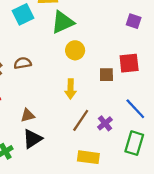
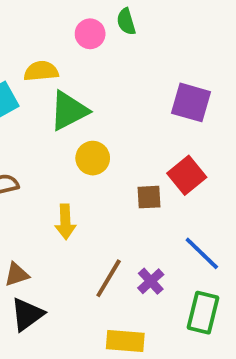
purple square: (134, 21) -> (191, 102), size x1.5
red square: (129, 63) -> (187, 175), turned -30
yellow arrow: (71, 89) -> (65, 222), moved

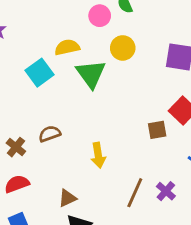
green triangle: (69, 111) -> (91, 74), turned -32
yellow circle: (93, 158) -> (123, 48), moved

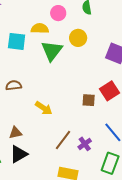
pink circle: (100, 16) -> (58, 13), moved
cyan square: (39, 73) -> (17, 41), turned 30
yellow arrow: (98, 155) -> (44, 108), turned -60

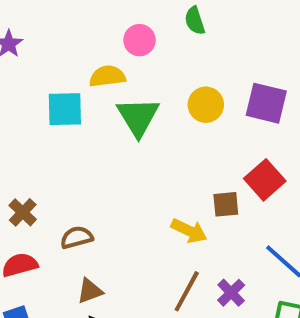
yellow circle: (78, 38) -> (206, 105), moved
brown semicircle: (14, 85) -> (77, 237), moved
yellow arrow: (44, 108) -> (189, 231), moved

